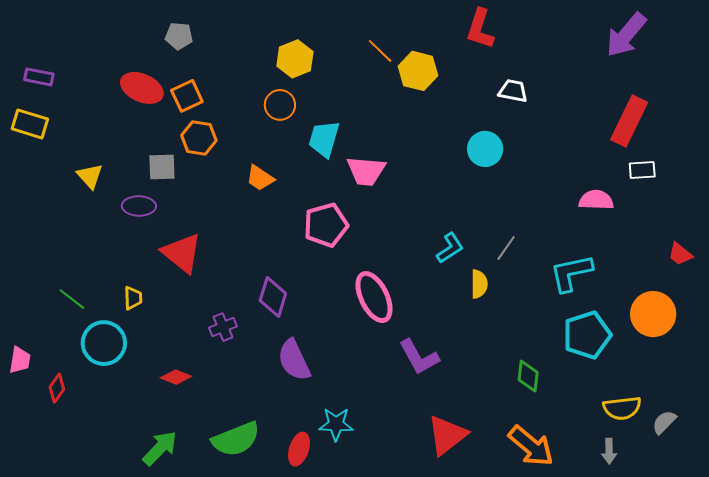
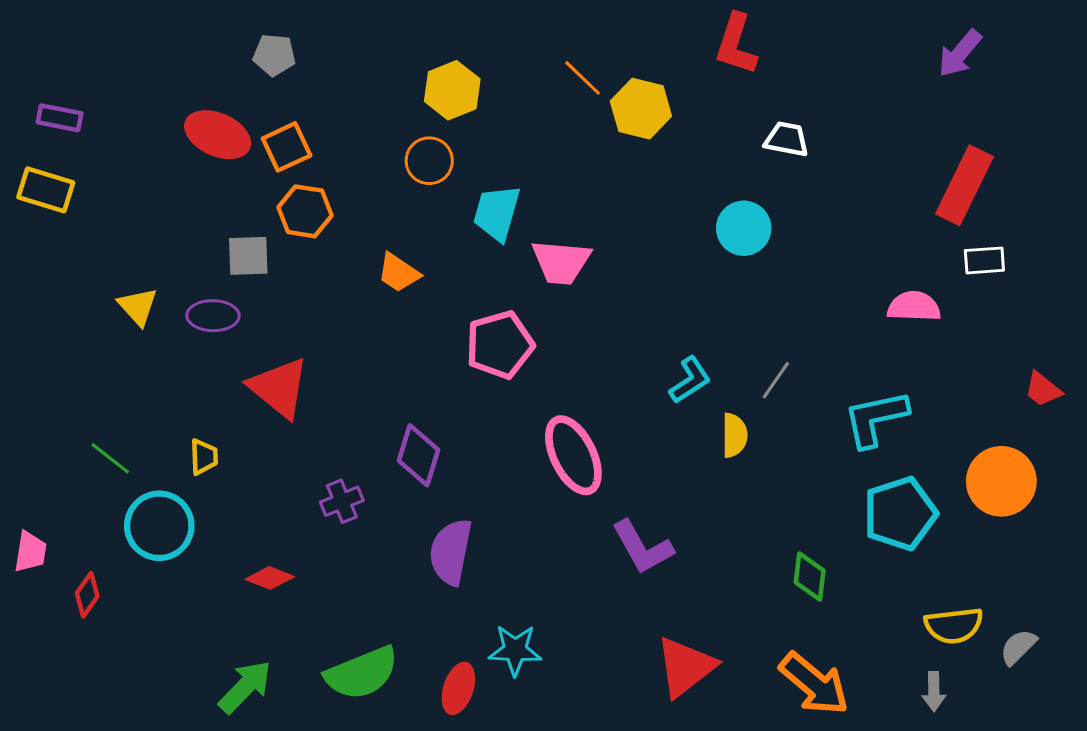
purple arrow: (626, 35) -> (960, 53), size x0.7
yellow triangle: (90, 176) -> (138, 306), moved
purple semicircle: (294, 360) -> (451, 552), turned 36

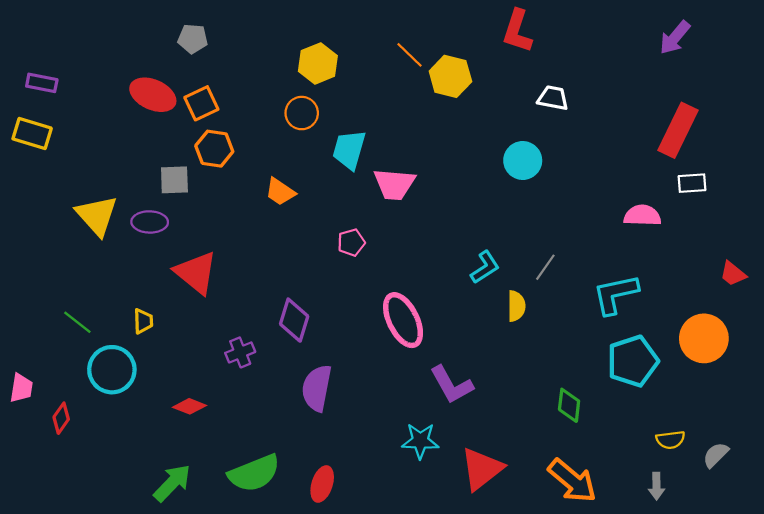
yellow triangle: (138, 306) -> (97, 215), size x1.5
pink pentagon: (500, 345) -> (351, 242), size x0.6
yellow semicircle: (954, 625) -> (670, 440), size x0.7
cyan star: (515, 650) -> (420, 441), moved

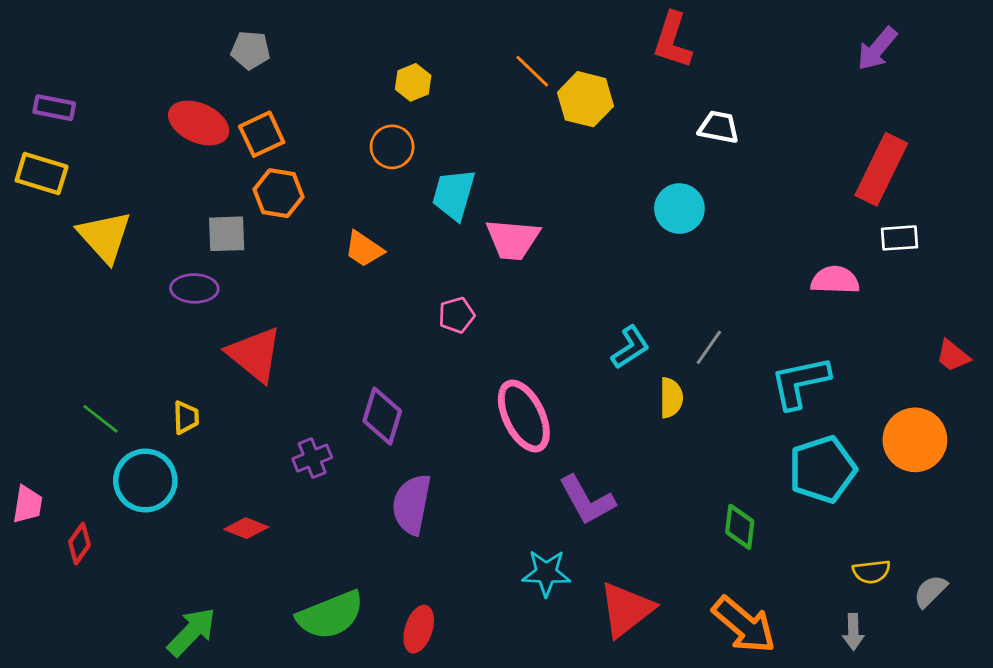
yellow hexagon: (318, 63) -> (413, 82), size x0.7
yellow triangle: (97, 215) -> (105, 237), moved
green arrow: (172, 483) -> (192, 632), moved

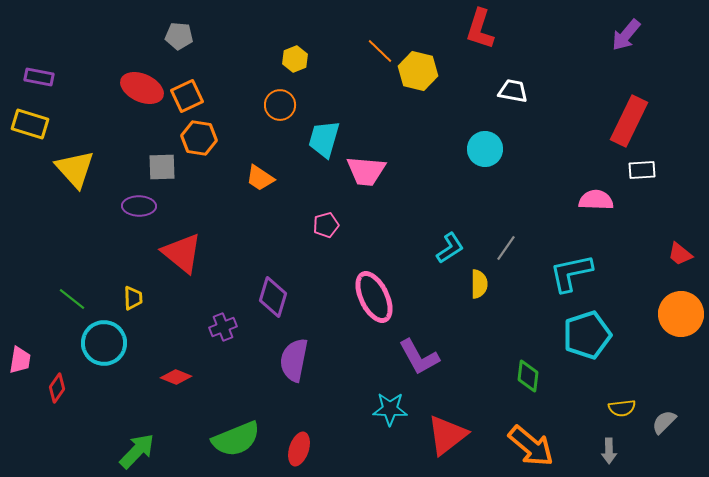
orange circle: (915, 440) -> (681, 314), moved

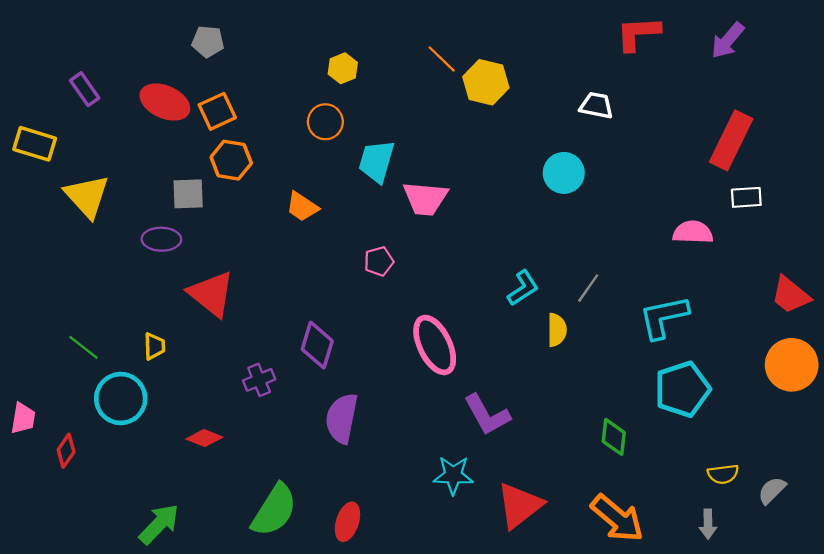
red L-shape: (480, 29) -> (638, 33), moved, turned 69
purple rectangle: (39, 77) -> (85, 89), moved, turned 44
red trapezoid: (680, 254) -> (790, 295), size x1.4
green semicircle: (236, 439) -> (274, 510), turned -36

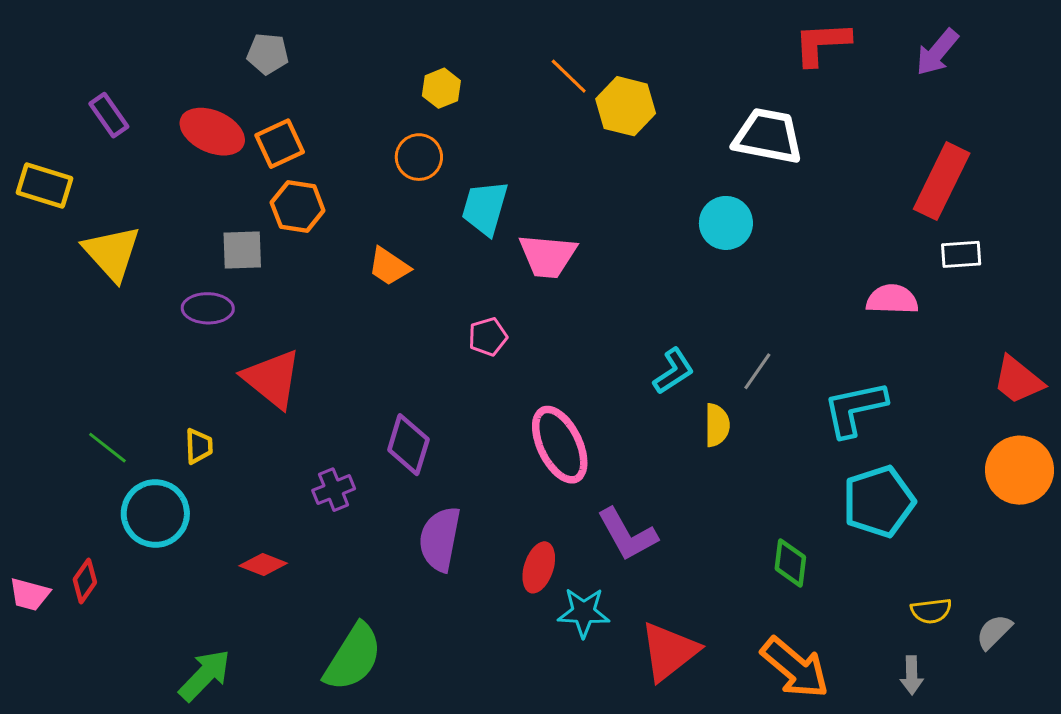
white trapezoid: (596, 105) -> (768, 136), size x1.6
pink trapezoid: (23, 418) -> (30, 594), moved, turned 96
red ellipse: (347, 522) -> (539, 567), moved

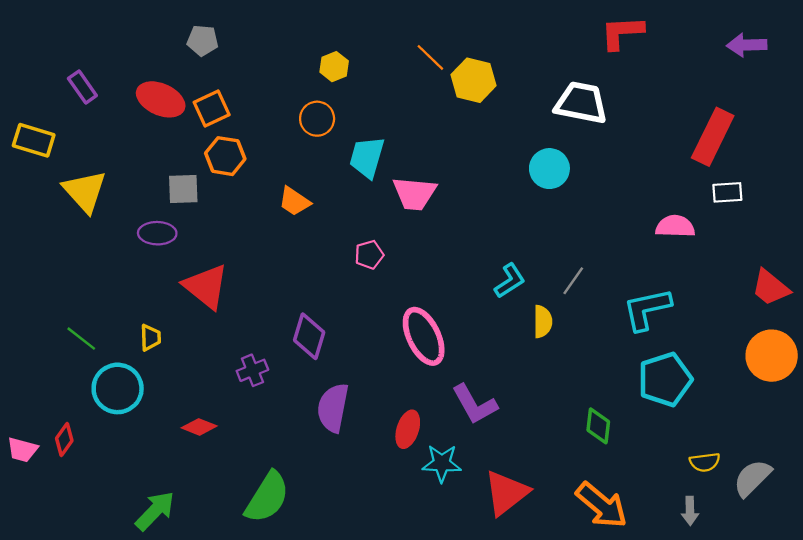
purple arrow: (937, 52) -> (747, 45), moved, turned 48
gray semicircle: (994, 632) -> (752, 478), size x1.4

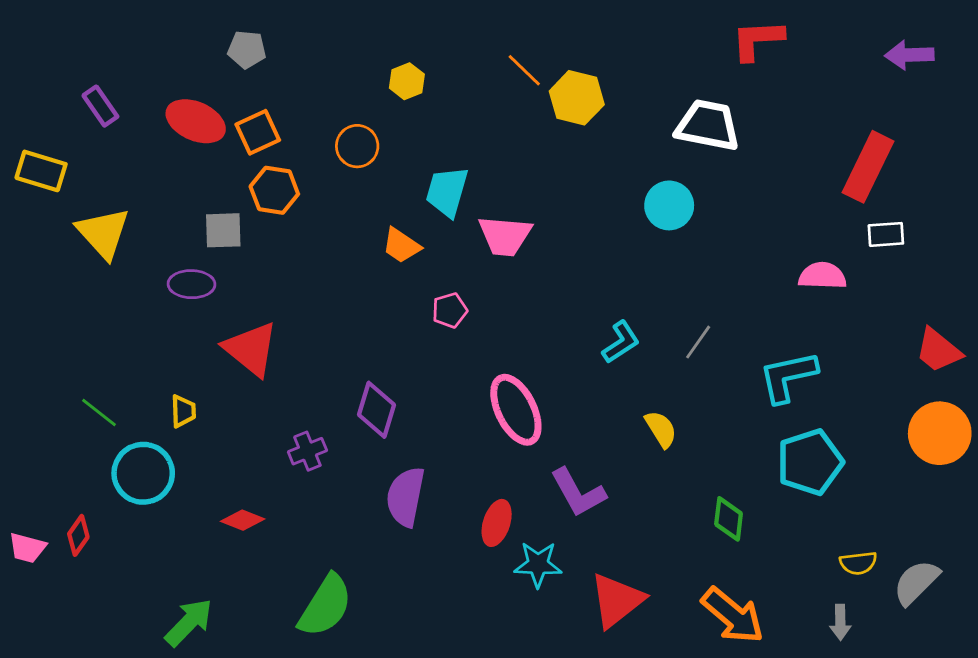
orange circle: (317, 119) -> (357, 146), moved
orange trapezoid: (294, 201) -> (401, 245), moved
yellow semicircle: (543, 322) -> (661, 429), moved, turned -32

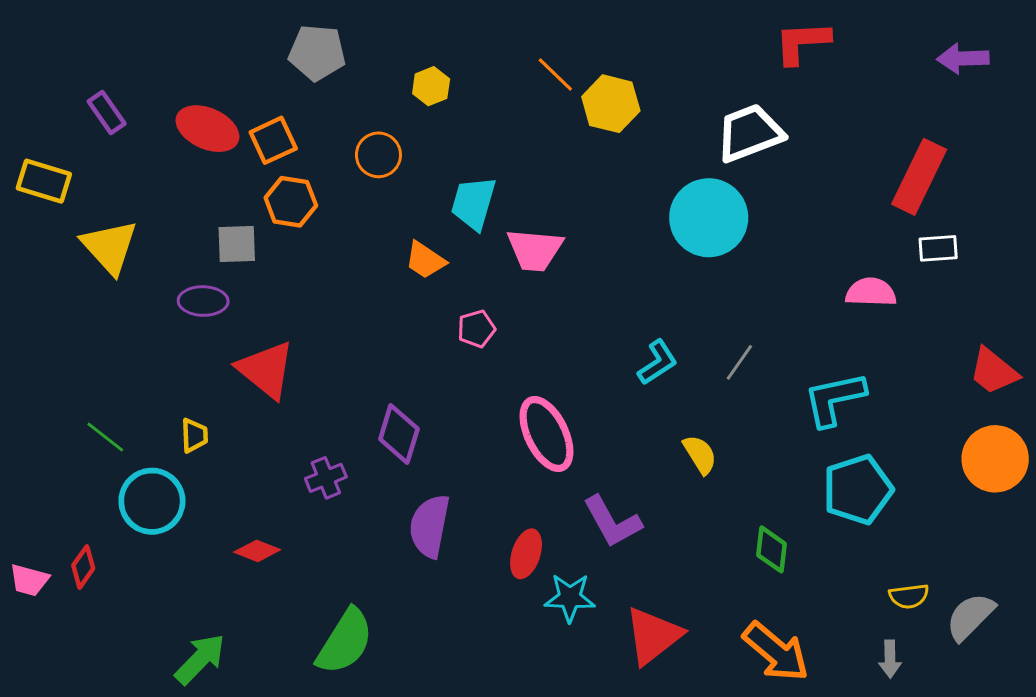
gray pentagon: (247, 49) -> (317, 53), moved, size x1.4
white trapezoid: (708, 125) -> (750, 133), turned -32
cyan circle: (669, 205) -> (709, 218), size x1.5

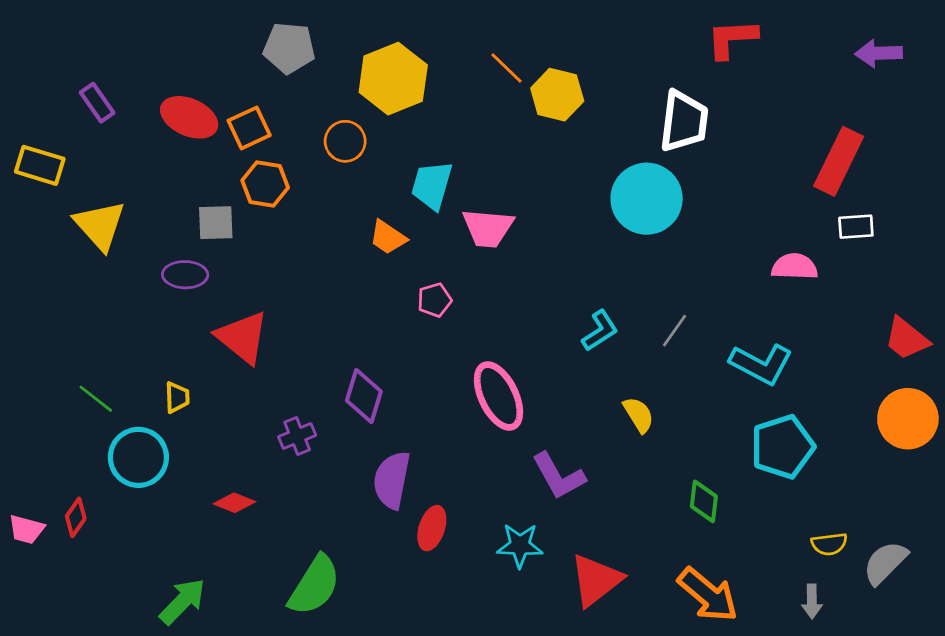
yellow hexagon: (431, 86) -> (393, 79), size x2.0
white trapezoid: (750, 133) -> (684, 121), turned 118
cyan L-shape: (834, 399) -> (761, 364), turned -140
red ellipse: (526, 554) -> (432, 528), moved

